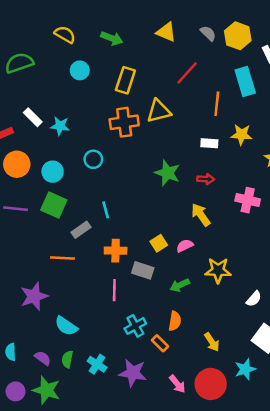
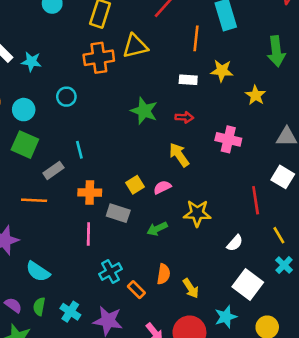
orange semicircle: (175, 321) -> (164, 274), moved

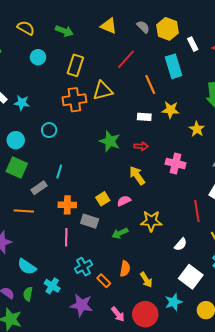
orange line: (196, 38) -> (150, 85), turned -30
cyan line: (79, 150) -> (59, 172), turned 32
cyan cross: (70, 312) -> (52, 286), moved

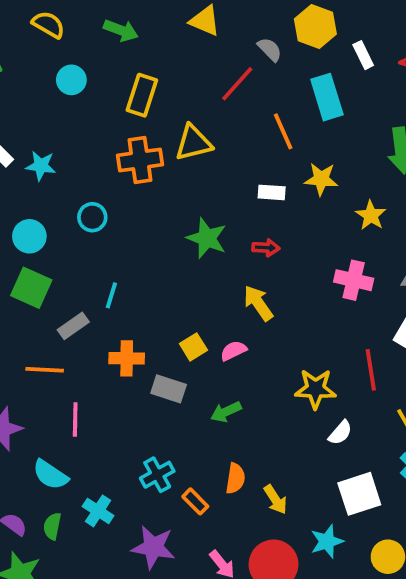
gray semicircle: (143, 27) -> (270, 49), moved
pink cross: (176, 163) -> (354, 280), moved
yellow star: (151, 221) -> (315, 389), moved
pink line: (66, 237) -> (75, 419), moved
white square: (191, 277) -> (359, 494), turned 35

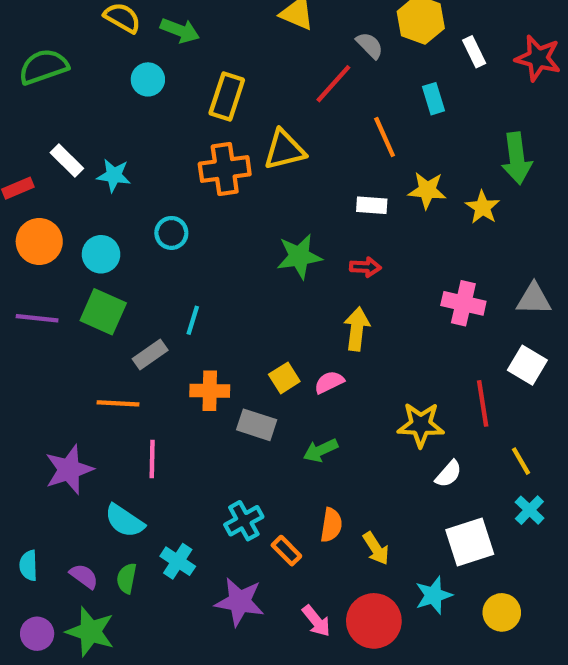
green arrow: (121, 30) -> (180, 30), moved
cyan rectangle: (327, 97) -> (434, 99), size x0.6
yellow star: (371, 215) -> (483, 207), moved
green star: (207, 238) -> (299, 256), turned -30
yellow arrow: (258, 303) -> (357, 329), turned 42

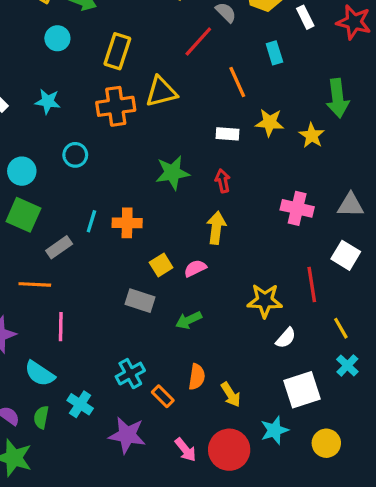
cyan star: (114, 175) -> (48, 101), moved
red arrow: (365, 267) -> (223, 181), turned -105
orange cross: (210, 391) -> (127, 223), moved

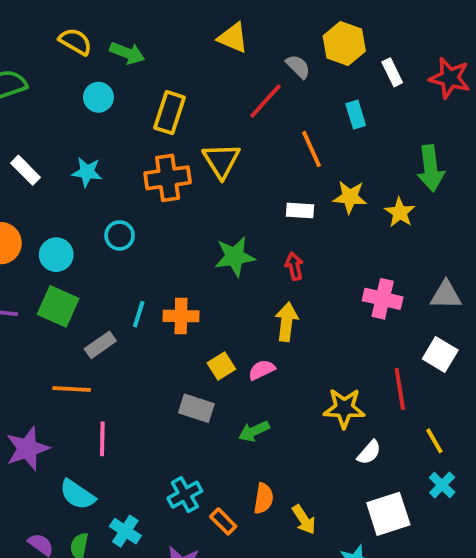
yellow triangle: (161, 92) -> (221, 161), turned -48

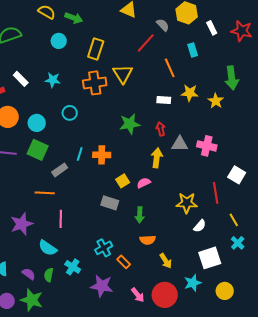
gray triangle: (446, 295) -> (180, 144), moved
green arrow: (254, 431) -> (140, 215), turned -63
orange semicircle: (264, 498) -> (148, 240), moved, turned 77

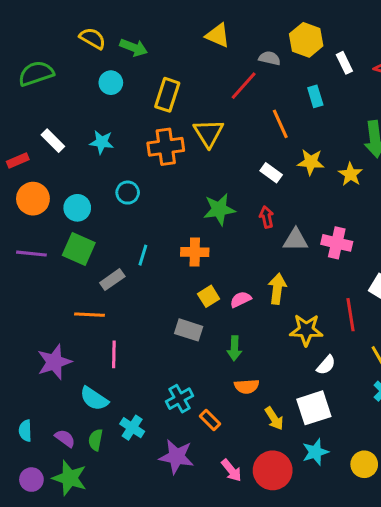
gray semicircle: (163, 25) -> (270, 58), turned -32
white rectangle: (164, 100) -> (271, 173), turned 32
orange cross: (102, 155) -> (195, 252), moved
yellow arrow: (157, 158) -> (277, 289), moved
white square: (210, 258) -> (314, 408), moved

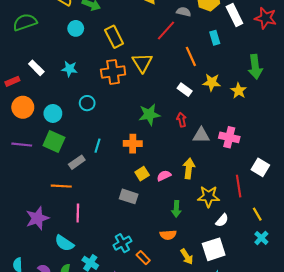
white rectangle: (344, 63) -> (234, 15), size x1.5
yellow rectangle: (167, 95) -> (114, 37), turned -45
green arrow: (234, 348) -> (176, 209), moved

